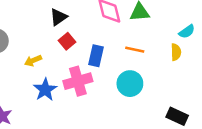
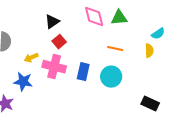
blue rectangle: (96, 56) -> (83, 72), moved
pink cross: (78, 81) -> (54, 67), moved, turned 30
blue star: (45, 90) -> (23, 82), moved, turned -30

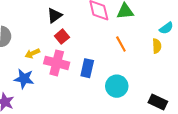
orange line: (115, 49) -> (121, 44), turned 49
cyan circle: (111, 77) -> (117, 86), moved

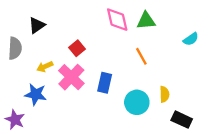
black triangle: (55, 15) -> (37, 25), moved
yellow semicircle: (157, 46) -> (164, 94), moved
pink cross: (57, 63) -> (71, 77), turned 30

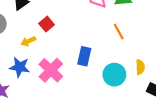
red square: (77, 48) -> (47, 24), moved
pink cross: (71, 77) -> (51, 70), moved

